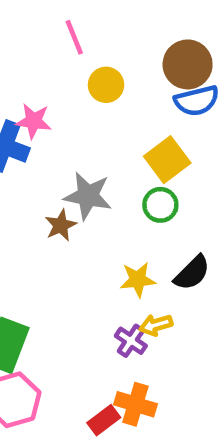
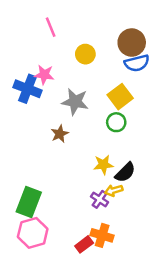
pink line: (74, 37) -> (51, 27), moved
gray star: (88, 196) -> (75, 102), moved
black semicircle: (192, 273) -> (125, 172), moved

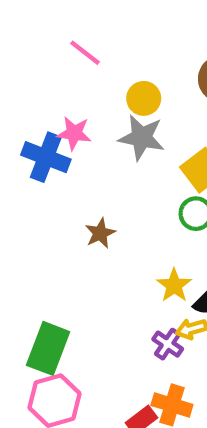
pink line: (51, 27) -> (85, 53), turned -30
gray star: (75, 102) -> (142, 138), moved
yellow star: (103, 165) -> (174, 285), turned -30

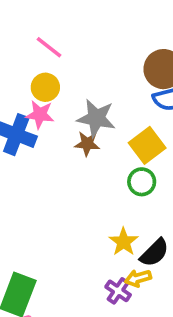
yellow circle: (144, 98) -> (45, 87), moved
brown star: (100, 233) -> (87, 144), moved, turned 30

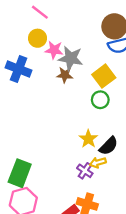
pink star: (40, 115) -> (54, 50), moved

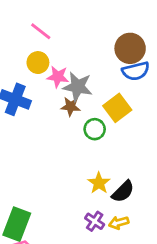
green circle: (100, 100) -> (95, 129), moved
yellow arrow: (98, 163) -> (119, 223), moved

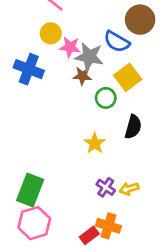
blue semicircle: (136, 71) -> (117, 42), moved, turned 44
yellow star: (99, 183) -> (95, 143), moved
black semicircle: (123, 192) -> (133, 127), moved, turned -30

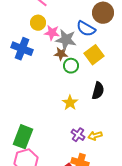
green circle: (106, 98) -> (71, 66), moved

